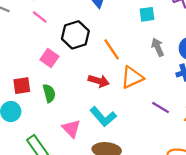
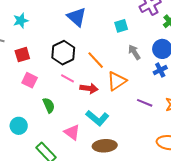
pink line: (40, 17) -> (67, 78), moved
pink square: (49, 58) -> (30, 80), moved
red square: (22, 86) -> (22, 55), moved

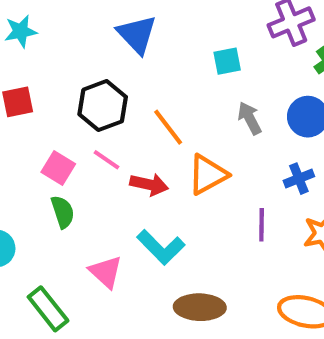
blue cross: (160, 70) -> (299, 179), moved
pink square: (30, 80) -> (58, 168), moved
purple line: (145, 103) -> (262, 225), turned 63
brown ellipse: (105, 146) -> (200, 307), moved

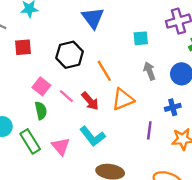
pink line: (106, 160) -> (66, 96), moved
red arrow: (149, 184) -> (90, 101), turned 30
green rectangle: (48, 309) -> (30, 141), moved

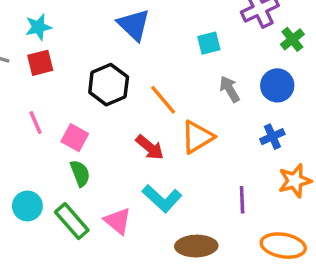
red square: (23, 47) -> (40, 63), moved
pink line: (66, 96) -> (35, 122), moved, turned 35
purple line: (149, 130) -> (242, 200), moved

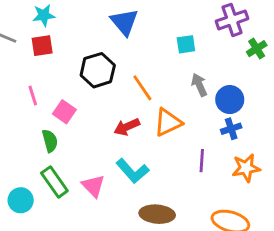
blue circle: (277, 85) -> (230, 100), moved
red arrow: (150, 147) -> (127, 127), turned 110
green semicircle: (80, 173) -> (50, 141), moved
purple line: (242, 200) -> (202, 161), moved
cyan circle: (27, 206) -> (21, 200), moved

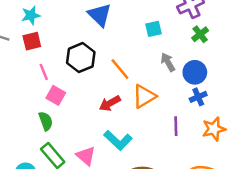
green cross: (257, 49) -> (200, 34), moved
pink line: (33, 95) -> (44, 72), moved

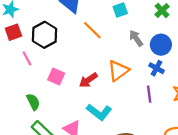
black hexagon: (81, 58) -> (44, 35), moved
orange line: (120, 69) -> (92, 30), moved
pink square: (56, 95) -> (56, 77), moved
blue cross: (198, 97) -> (156, 68), moved, turned -32

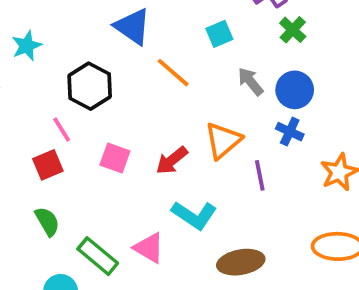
red square: (13, 32) -> (48, 165), moved
purple line: (149, 94) -> (260, 175), moved
green semicircle: (33, 102) -> (47, 221), moved

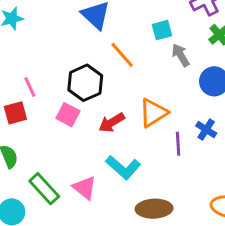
gray arrow: (250, 81) -> (181, 55), moved
black hexagon: (90, 86) -> (85, 83), moved
blue cross: (290, 132) -> (206, 130), moved

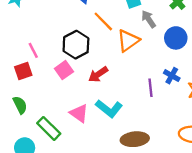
orange triangle: (153, 113) -> (128, 41), moved
pink square: (68, 115) -> (64, 70), turned 30
pink triangle: (85, 188) -> (79, 113), moved

